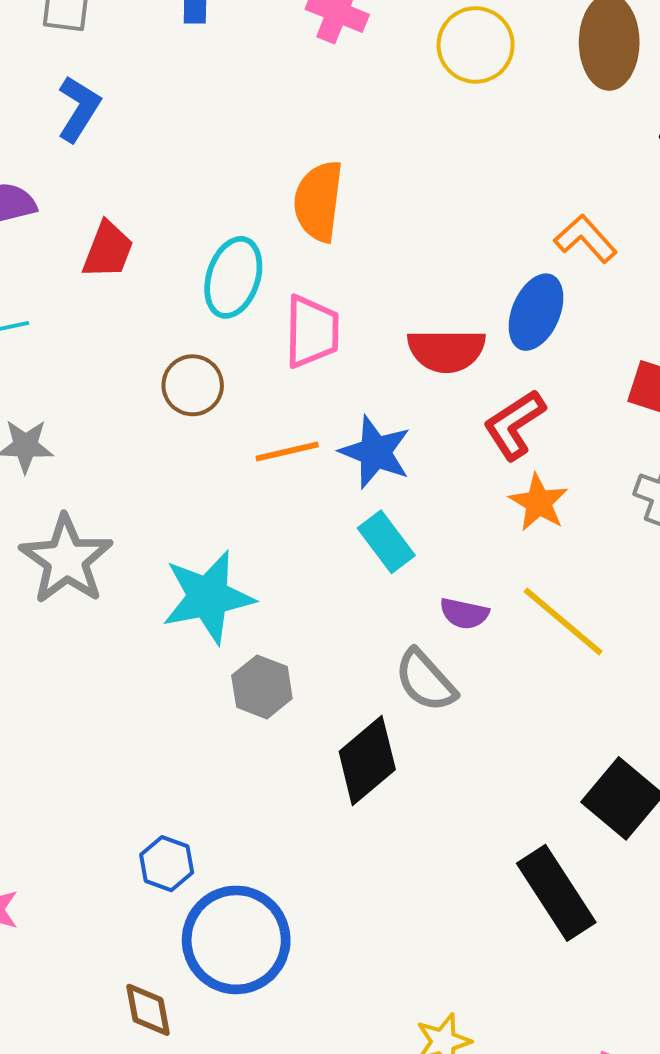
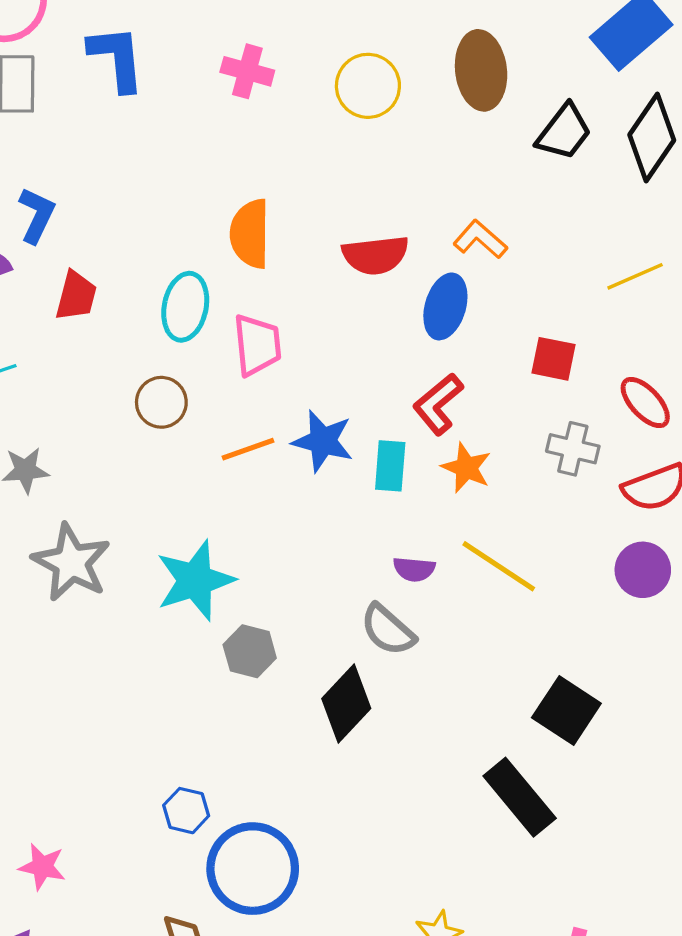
blue L-shape: (79, 109) -> (37, 215), moved
red semicircle: (446, 350) -> (375, 255), moved
cyan rectangle: (386, 542) -> (390, 466), moved, turned 48

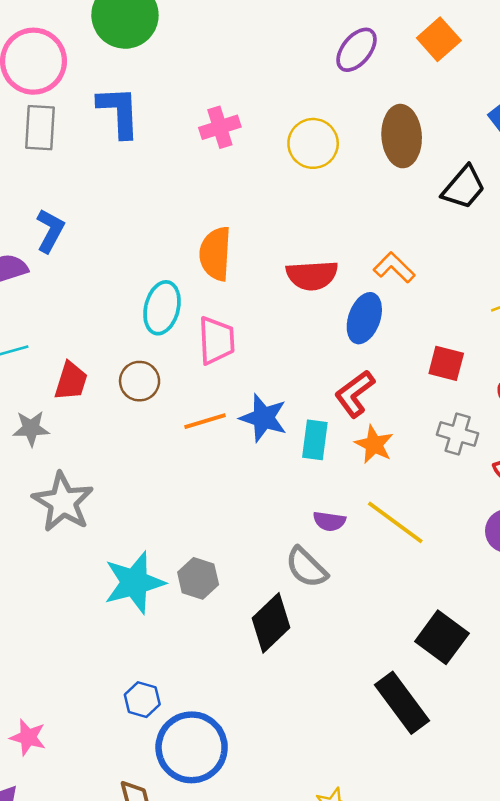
pink cross: (247, 71) -> (220, 127), turned -36
red trapezoid: (76, 296) -> (71, 381), moved
cyan star: (195, 580) -> (134, 583), moved

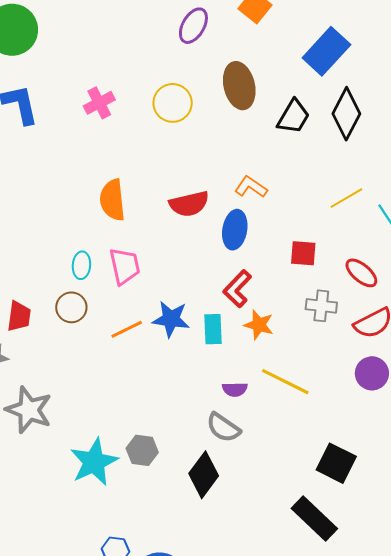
cyan ellipse: (162, 308) -> (81, 265), moved, size x0.7

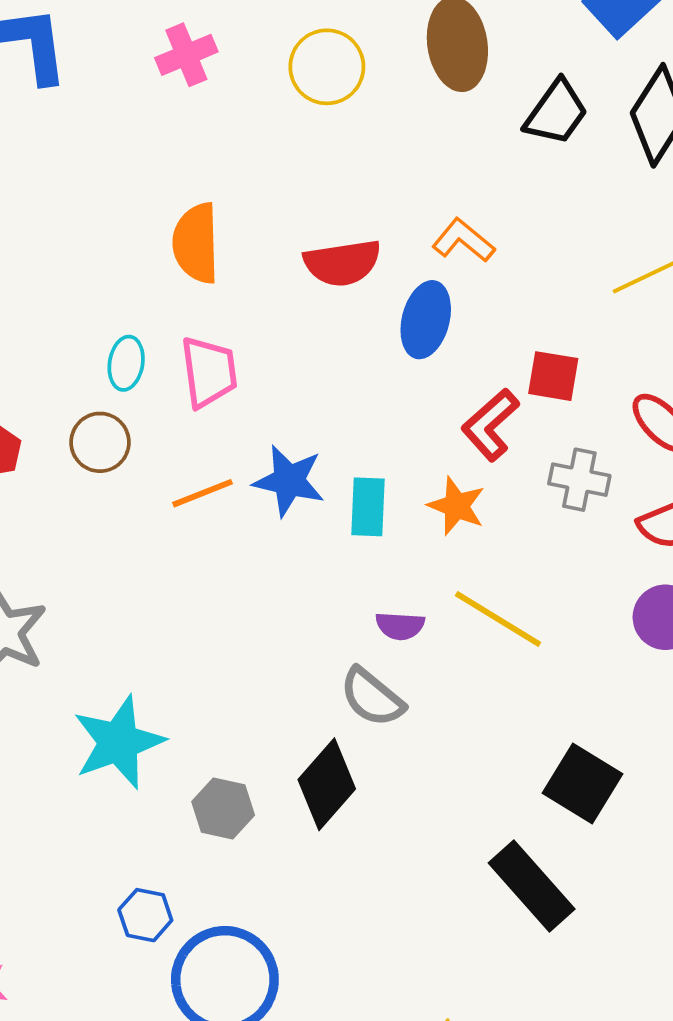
red L-shape: (237, 289) -> (490, 425), moved
gray hexagon: (142, 450) -> (223, 808), moved

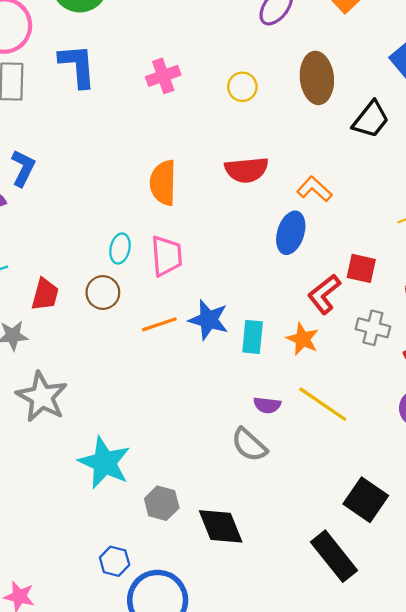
yellow circle: (327, 67) -> (242, 87), size x0.7
red semicircle: (342, 263) -> (247, 170), moved
cyan star: (119, 742) -> (104, 463), turned -30
black diamond: (327, 784) -> (221, 526), moved, turned -66

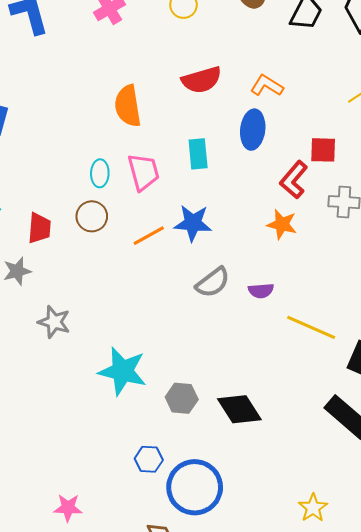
cyan rectangle: (253, 337) -> (198, 154), moved
gray star: (42, 397) -> (54, 322), size x0.7
yellow line: (323, 404) -> (311, 327), moved
gray semicircle: (249, 445) -> (213, 282), moved, turned -69

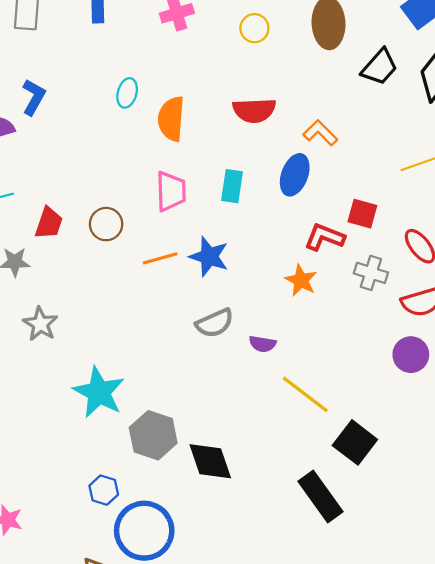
cyan ellipse: (100, 173) -> (127, 93), moved
red L-shape: (294, 180) -> (325, 237), turned 57
gray hexagon: (182, 398) -> (153, 435), size x1.4

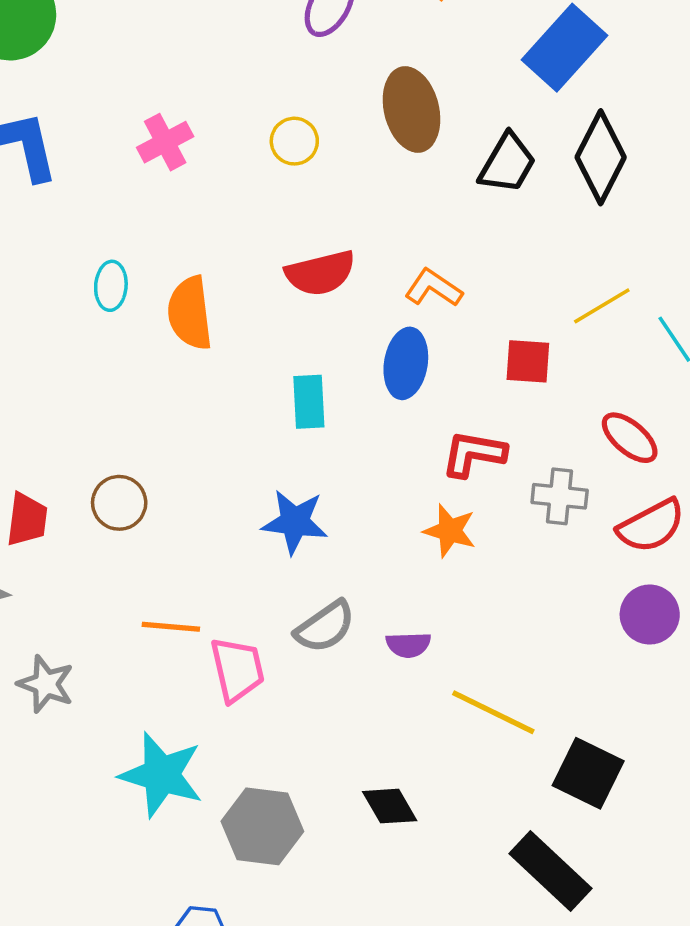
pink trapezoid: (171, 191) -> (237, 670), moved
red square: (362, 214) -> (528, 361), moved
orange line: (160, 258) -> (171, 627), moved, turned 32
black diamond: (210, 461) -> (390, 806), moved, size x0.7

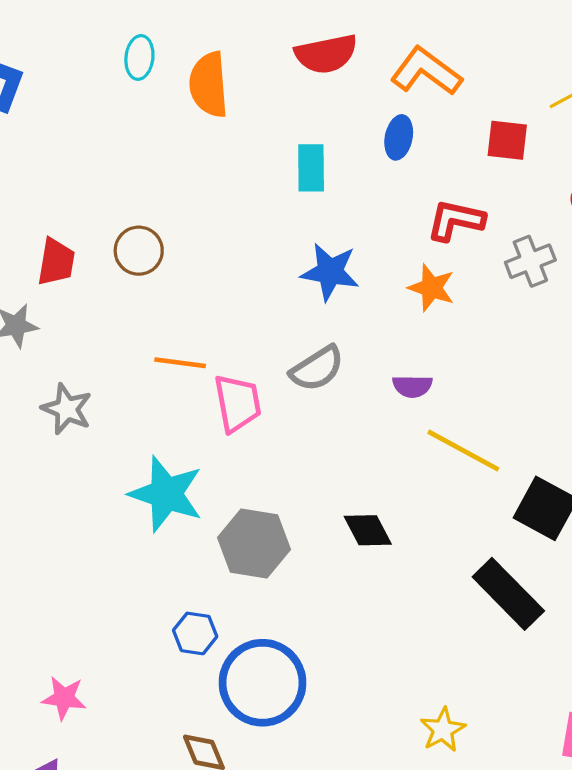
orange L-shape: (433, 288) -> (426, 71), size x1.4
blue ellipse: (406, 363) -> (399, 137), size x0.7
gray cross: (560, 496) -> (530, 261), turned -30
blue star: (295, 522) -> (330, 272), moved
purple semicircle: (408, 645) -> (412, 386), moved

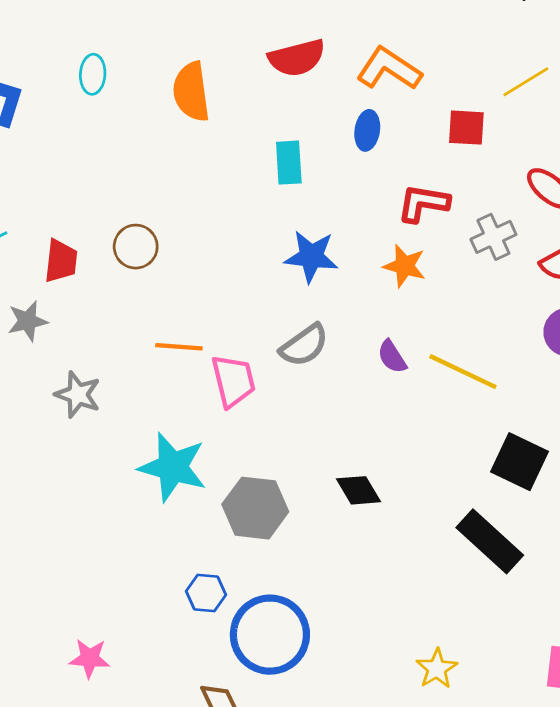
cyan ellipse: (139, 57) -> (93, 74), moved
purple semicircle: (412, 386) -> (392, 357), turned 60
yellow line: (463, 451) -> (463, 372), moved

